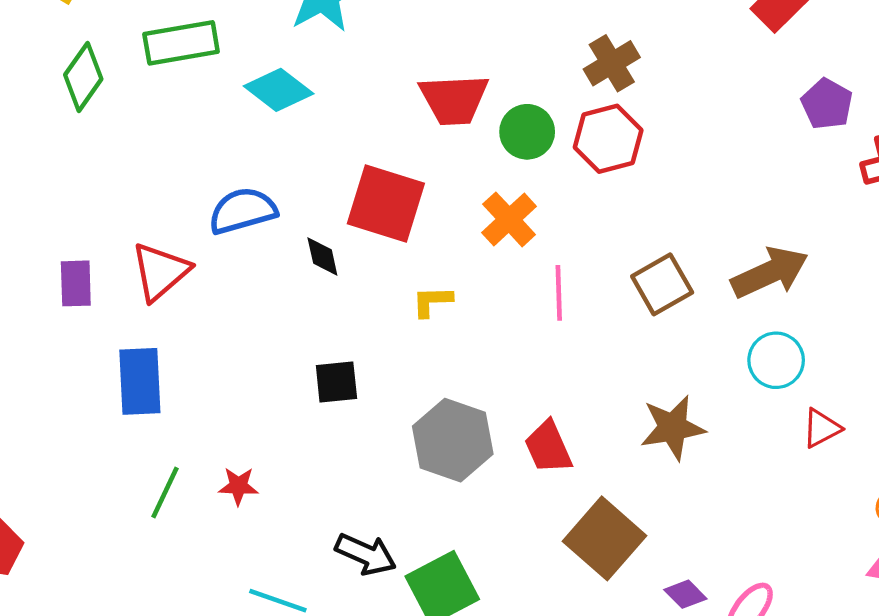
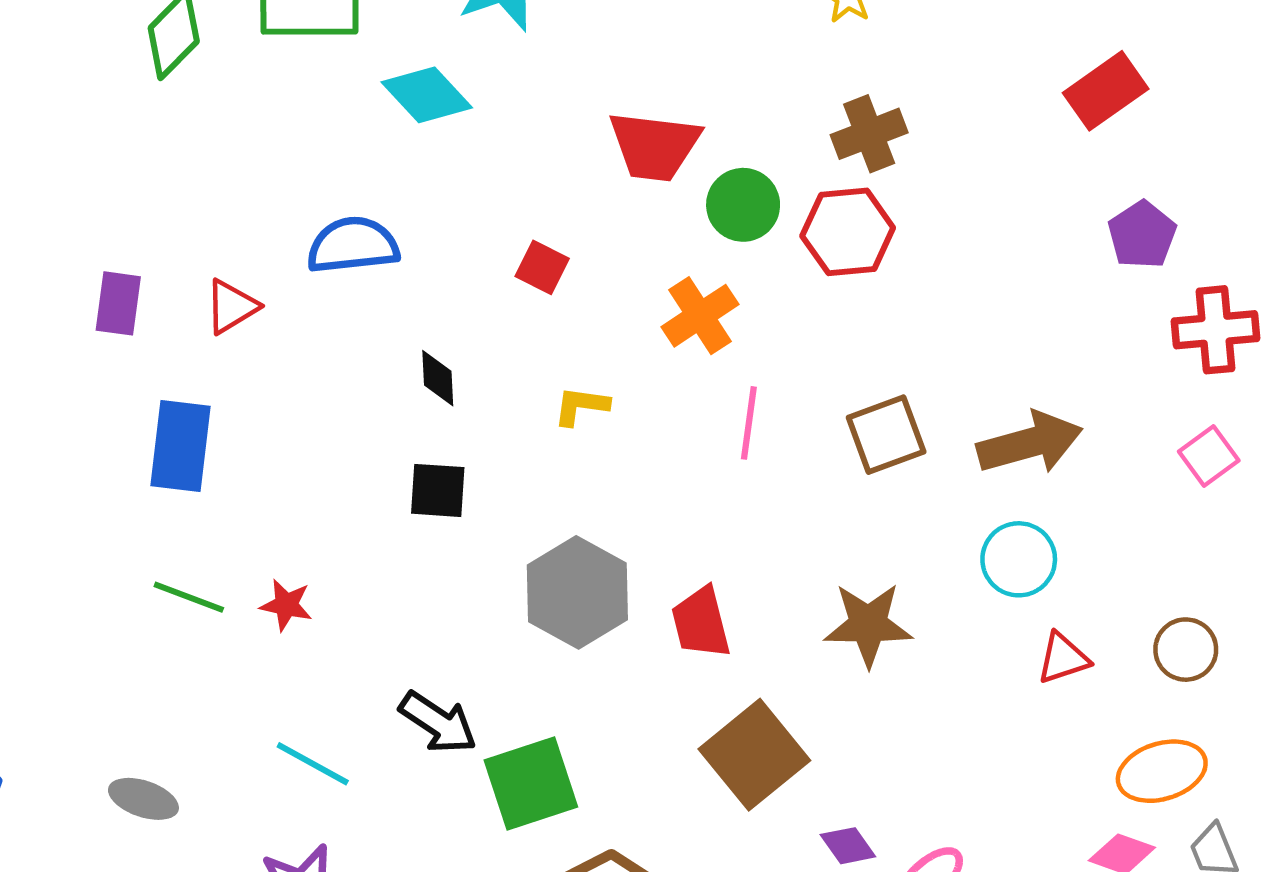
red square: (386, 203) -> (542, 267), size x0.5
black diamond: (322, 257) -> (438, 378), moved
red triangle: (160, 272) -> (231, 307), size x0.7
green line: (165, 492) -> (189, 597), turned 76

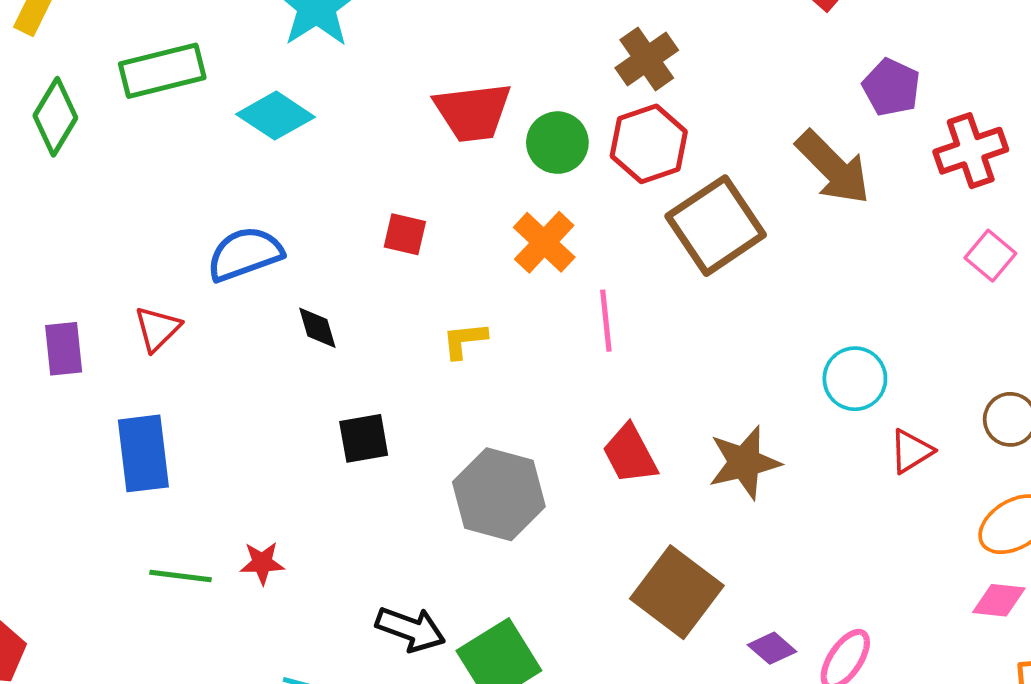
black diamond: (438, 378) -> (317, 328), moved
brown square: (886, 435) -> (716, 226), moved, size x1.4
brown arrow: (1030, 443) -> (833, 168), moved, turned 74
red trapezoid: (701, 623) -> (630, 454), moved

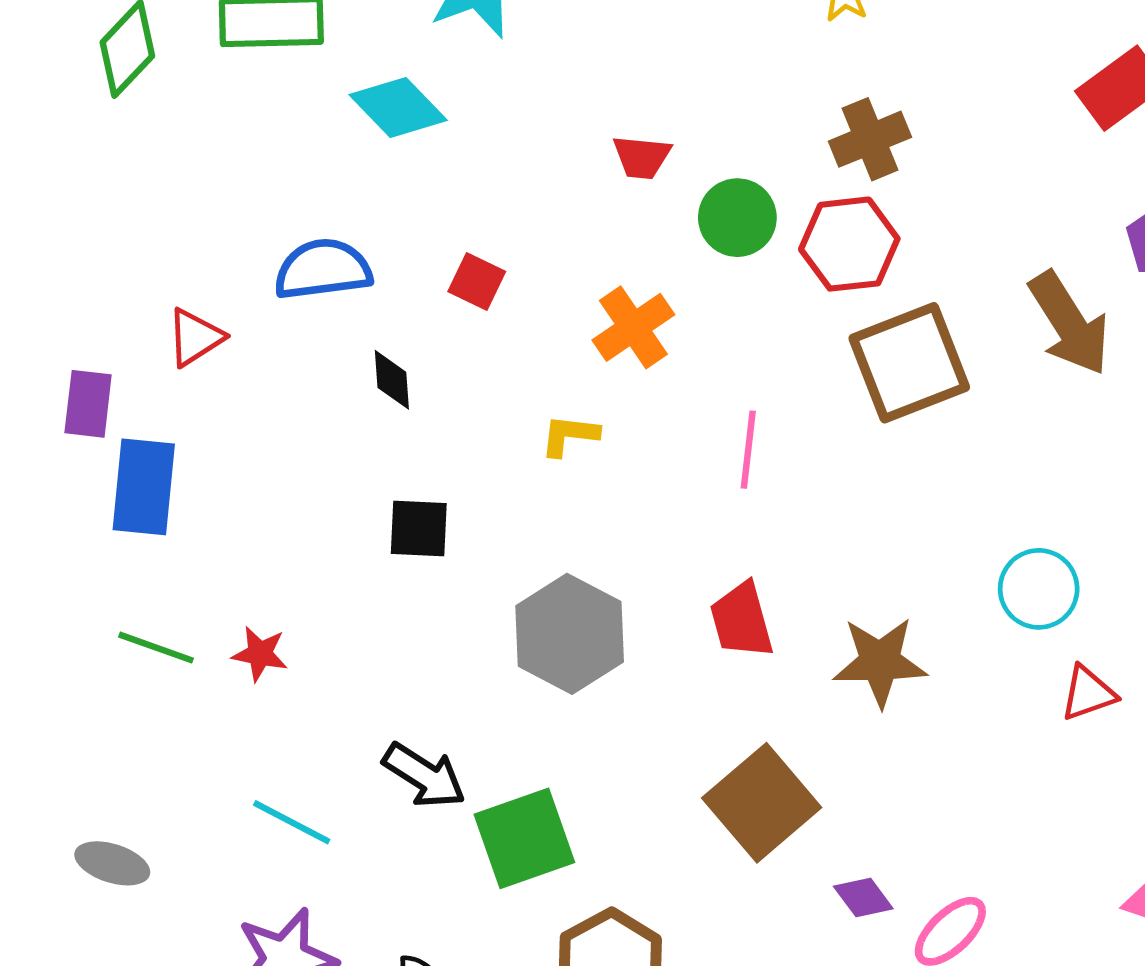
red trapezoid: (473, 112) -> (642, 157), size x0.6
red square: (405, 234) -> (477, 281), moved
orange cross: (544, 242) -> (633, 327), moved
purple rectangle: (64, 349) -> (88, 404), moved

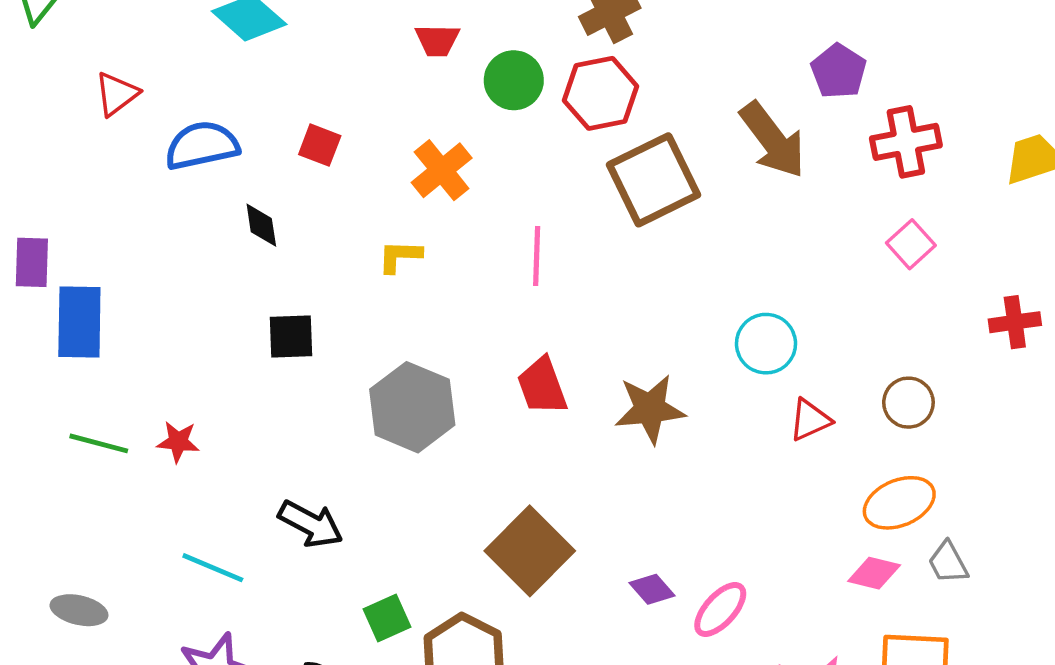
red triangle: (195, 337) -> (117, 94), moved
brown square: (762, 803) -> (530, 551), moved
green square: (524, 838) -> (387, 618), moved, size x0.6

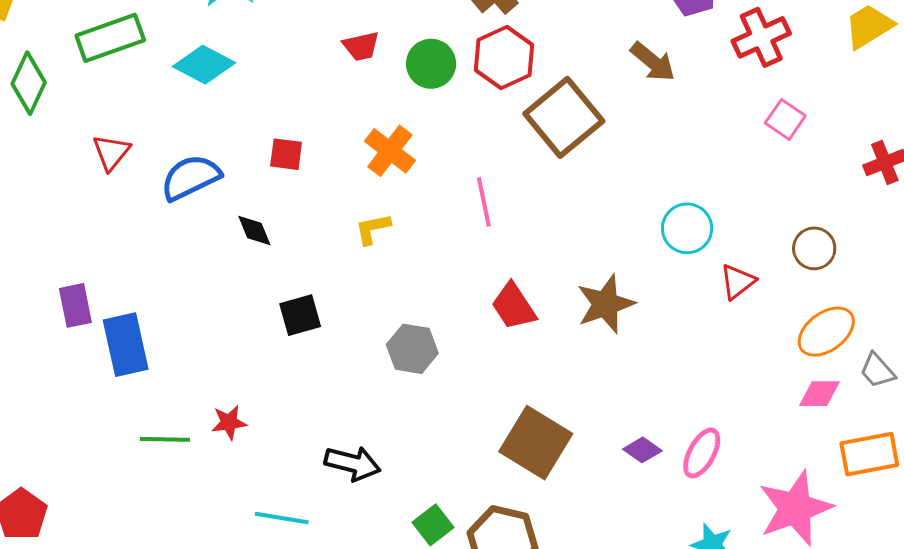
brown arrow: (773, 140) -> (653, 62), size x0.7
gray hexagon: (412, 407) -> (412, 349), size x0.7

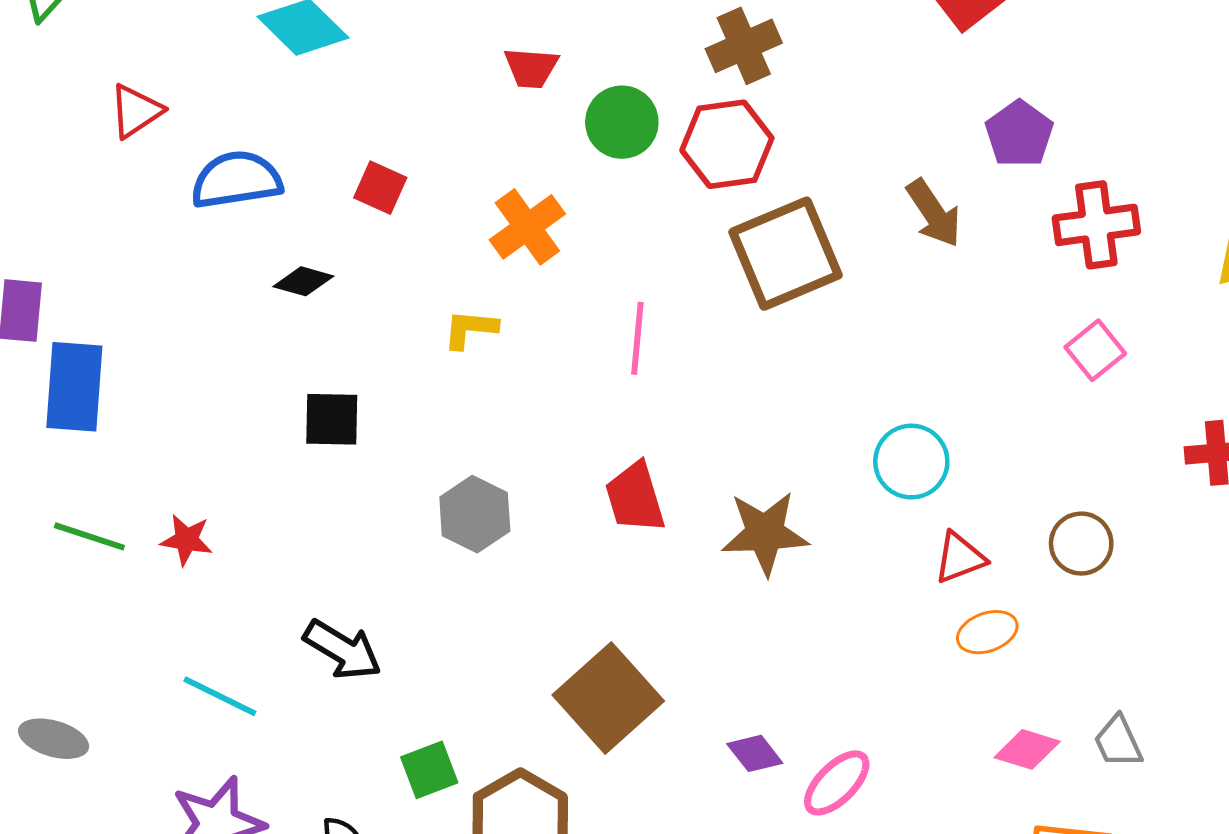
black diamond: (254, 231) -> (303, 281), turned -69
orange ellipse: (826, 332) -> (987, 632), moved, size x0.7

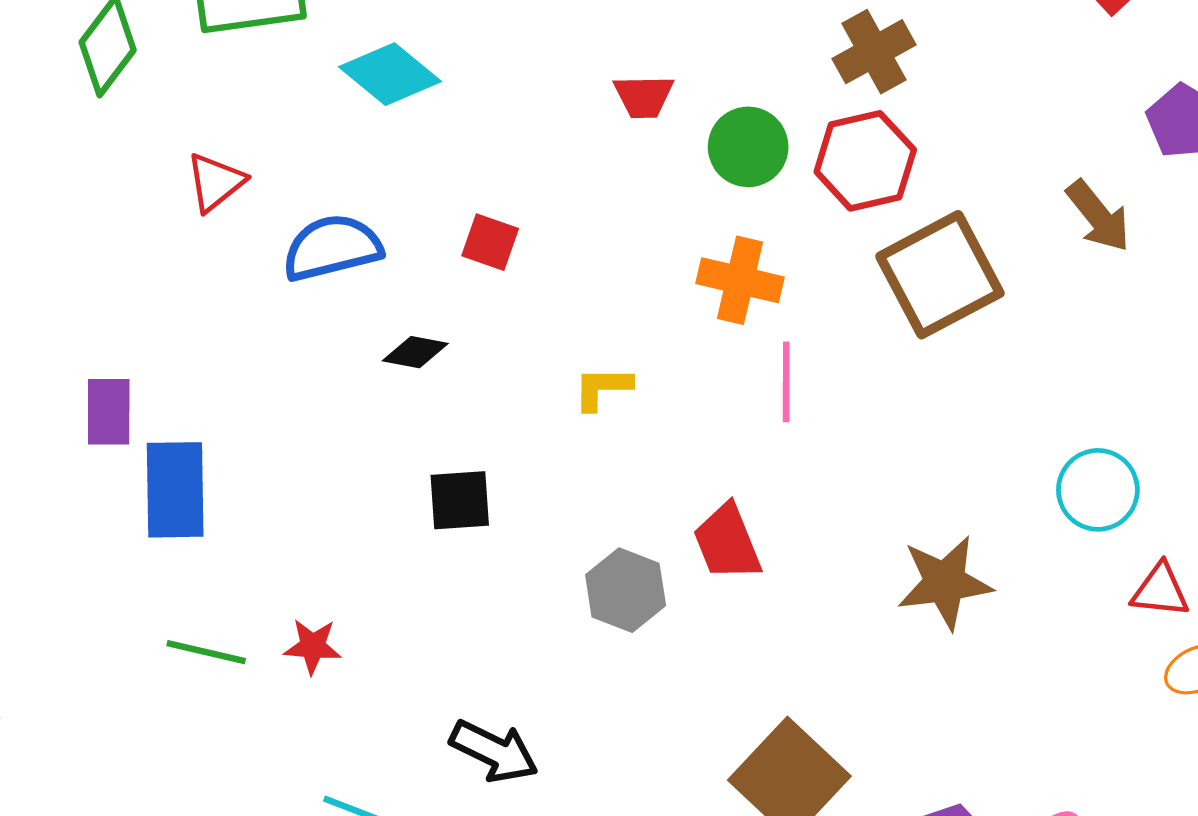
orange cross: (527, 227) -> (740, 280), moved, turned -36
red trapezoid: (635, 498) -> (727, 542), moved
red triangle: (960, 558) -> (1160, 590), turned 32

